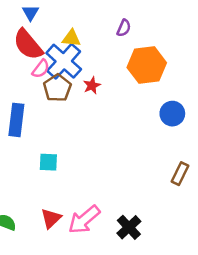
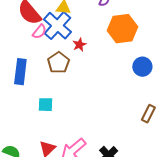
brown pentagon: (57, 88) -> (58, 63), moved

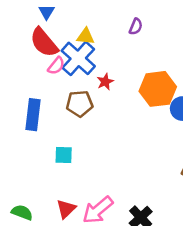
orange hexagon: (122, 29) -> (158, 89), moved
brown pentagon: (58, 63) -> (79, 104), turned 30

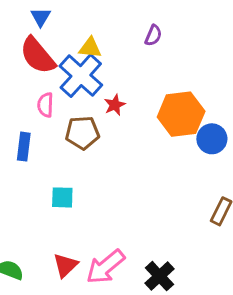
pink semicircle: (56, 66) -> (45, 105), moved, turned 144
blue rectangle: (33, 115) -> (24, 147), size x0.7

